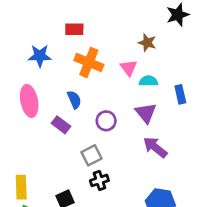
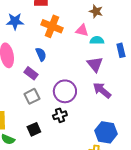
pink triangle: (129, 68) -> (82, 30), turned -40
purple circle: (106, 121) -> (65, 91), moved, size x1.5
gray square: (91, 155) -> (32, 96), moved

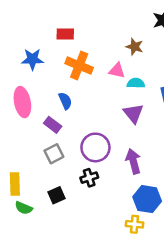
purple arrow: (102, 90) -> (133, 161), moved, turned 36

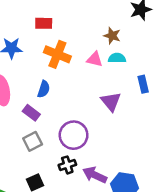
cyan semicircle: (136, 83) -> (117, 58), moved
blue semicircle: (65, 101) -> (44, 89), turned 42
purple arrow: (133, 161) -> (95, 175), moved, turned -50

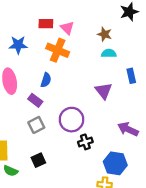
pink triangle: (95, 59) -> (67, 28), moved, turned 32
black cross: (67, 165) -> (85, 142), moved
purple arrow: (95, 175) -> (128, 129), moved

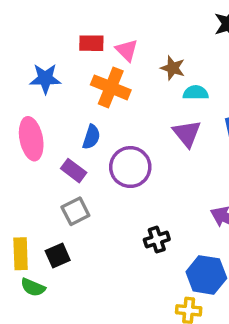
brown star: (105, 34) -> (173, 68), moved
purple triangle: (104, 91) -> (187, 133), moved
purple circle: (71, 120) -> (130, 167), moved
black square: (38, 160) -> (58, 255), moved

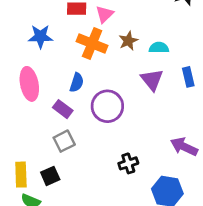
pink triangle: (127, 50) -> (105, 14), turned 30
brown star: (173, 68) -> (128, 41), moved, turned 30

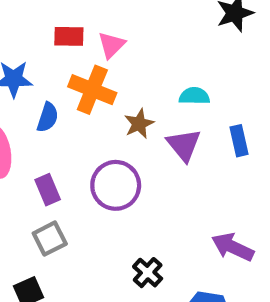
brown star: (128, 41) -> (139, 124), moved
blue semicircle: (77, 83) -> (48, 117), moved
purple rectangle: (63, 109) -> (48, 190), turned 30
black cross: (128, 163) -> (148, 273), turned -30

